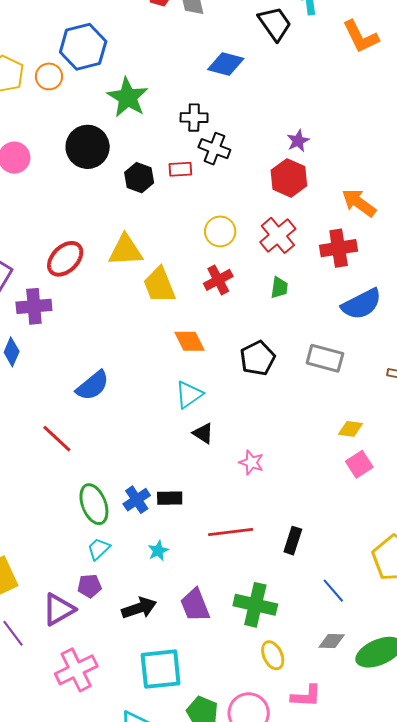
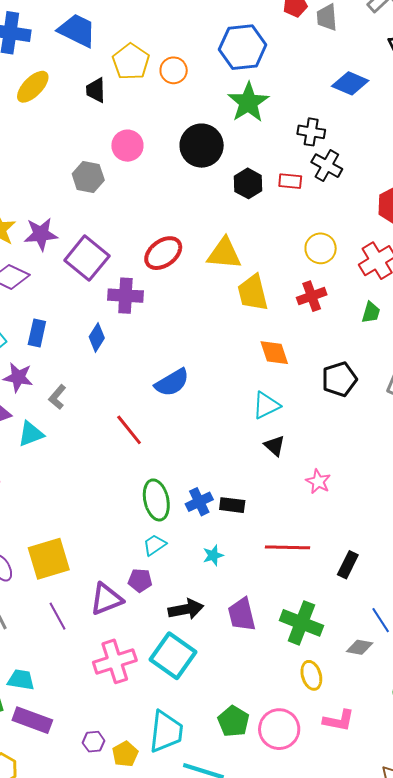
blue hexagon: (83, 47) -> (243, 47), moved
gray diamond: (332, 641) -> (360, 647), moved
cyan square: (161, 669) -> (173, 656), moved, turned 33

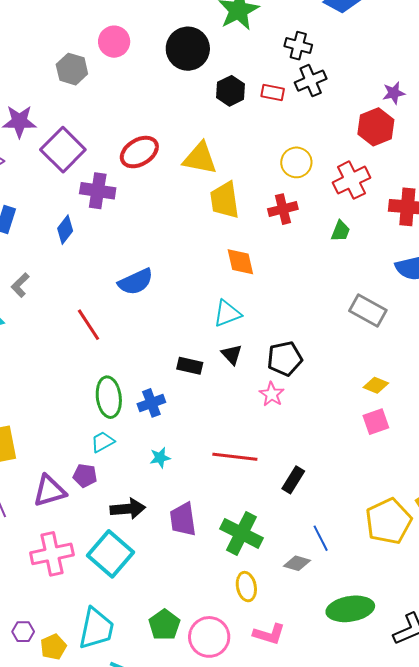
black cross: (327, 166) -> (311, 81), turned 32
black pentagon: (339, 379) -> (285, 359), moved
black rectangle: (232, 505) -> (190, 366), moved

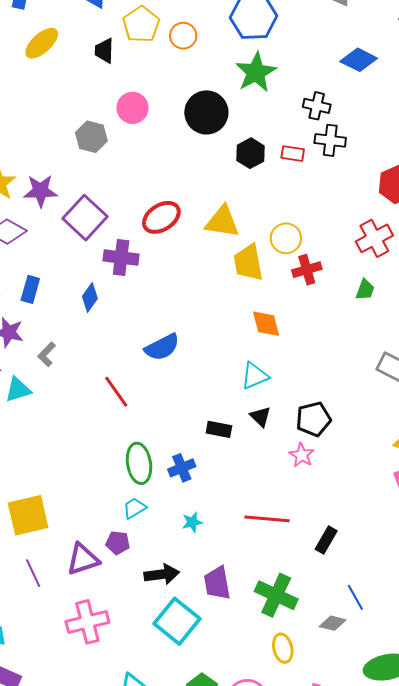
black cross: (311, 81) -> (330, 140), turned 32
yellow circle: (296, 162) -> (286, 238), moved
cyan square: (111, 554) -> (177, 621), moved

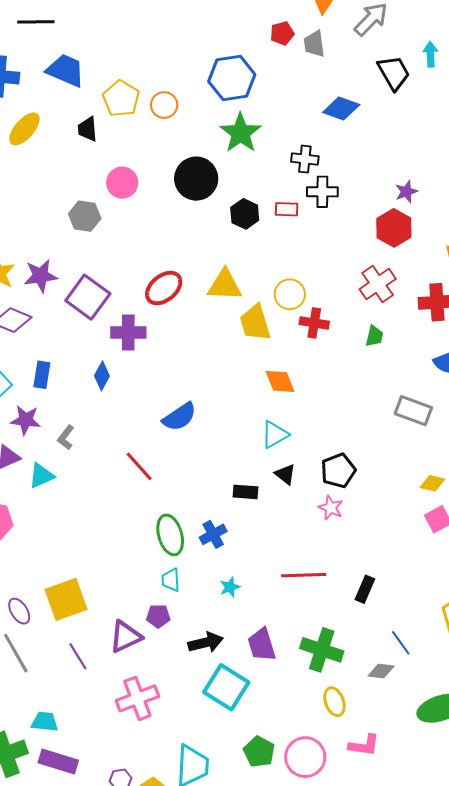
red cross: (307, 270) -> (314, 323), turned 32
cyan trapezoid: (134, 508) -> (171, 580), turned -55

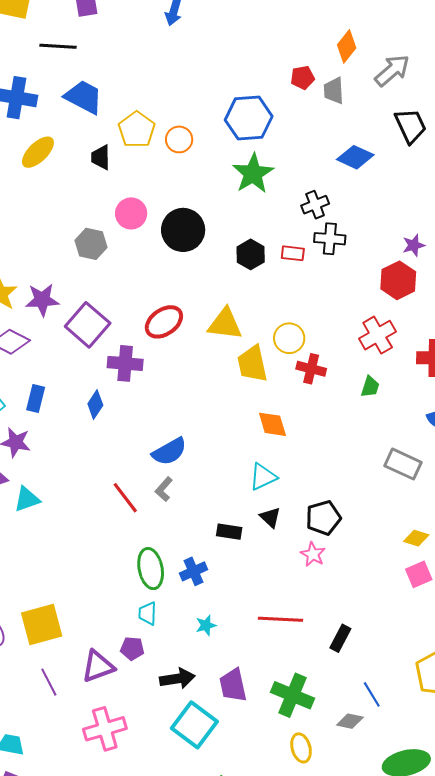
black cross: (305, 159) -> (315, 205), turned -32
black circle: (196, 179) -> (183, 230), moved
gray L-shape: (66, 437) -> (164, 489), moved

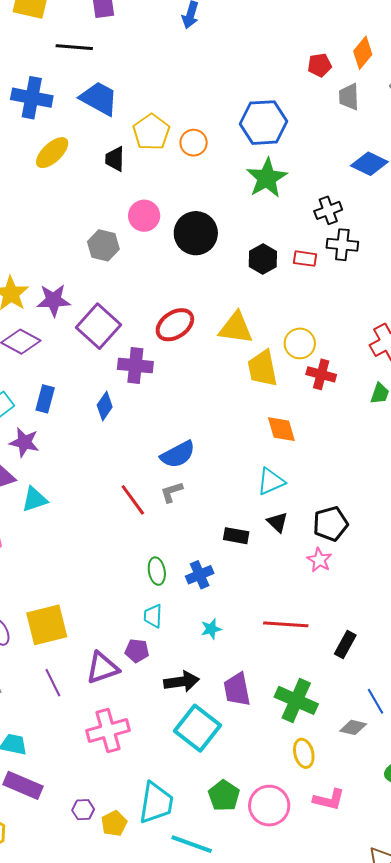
red pentagon: (302, 78) -> (320, 65), moved
gray L-shape: (164, 489) -> (172, 492), turned 30
green ellipse: (151, 569) -> (157, 571), size x0.7

